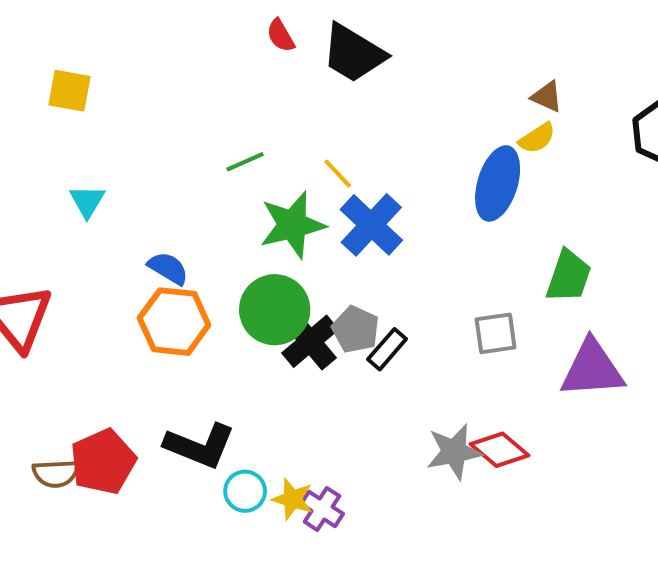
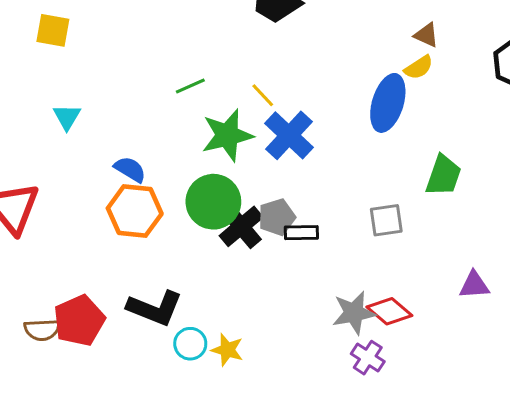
gray pentagon: (356, 329) -> (277, 217), turned 30
black rectangle: (387, 349) -> (301, 233), turned 48
purple triangle: (592, 369) -> (474, 285), moved, size x0.6
purple cross: (322, 509) -> (368, 358), moved

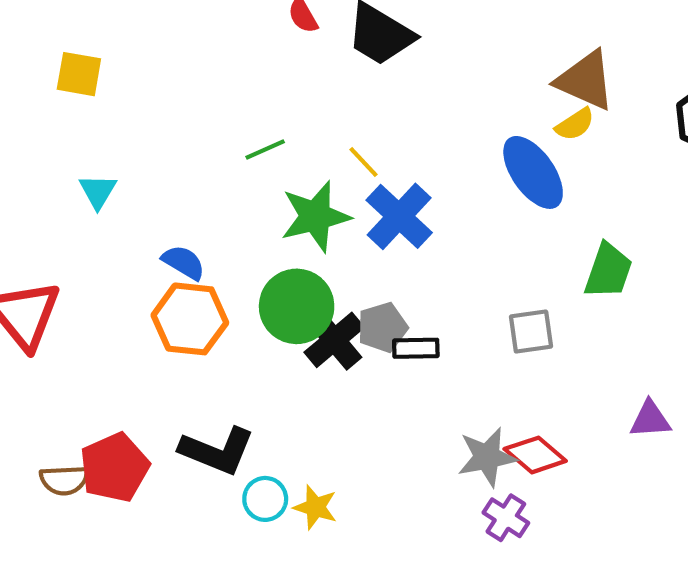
brown triangle: (426, 35) -> (585, 80), size x1.8
blue ellipse: (388, 103) -> (533, 172), turned -52

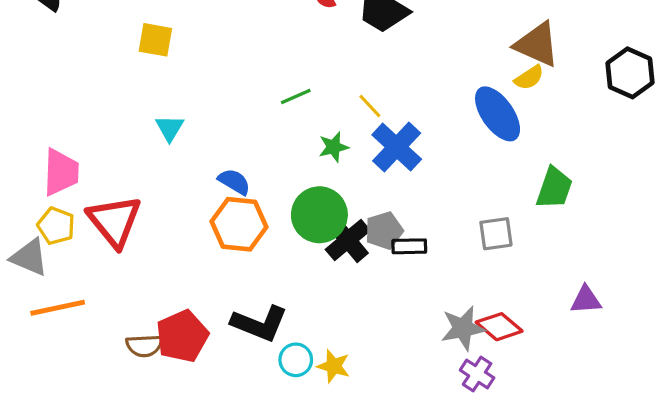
green star: (315, 216) -> (334, 147), size x0.6

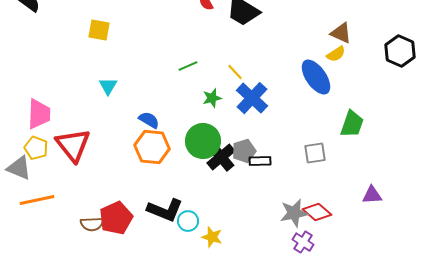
brown triangle: (537, 44) -> (341, 33), size x0.7
cyan circle: (296, 360) -> (188, 221), moved

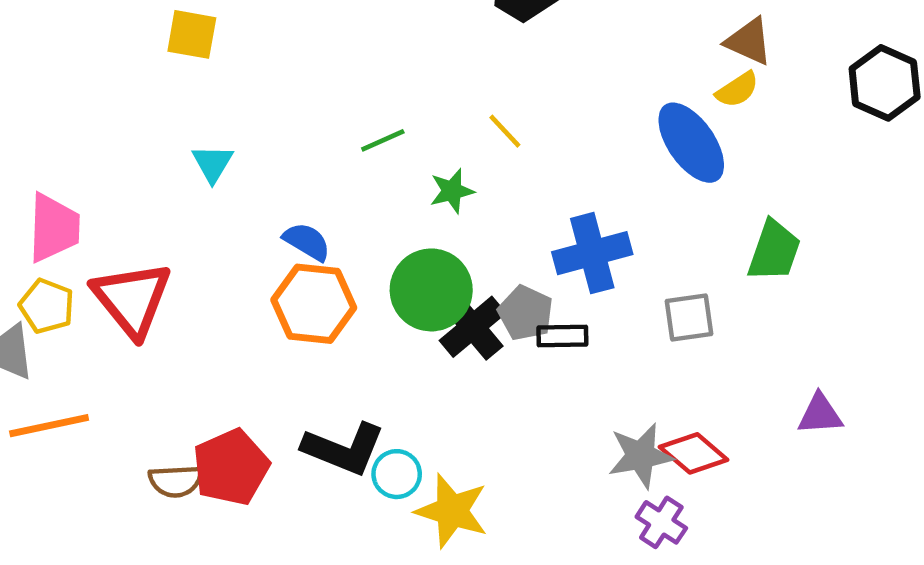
green line: (188, 66) -> (383, 140), moved
blue cross: (252, 98) -> (592, 253), moved, turned 32
gray pentagon: (244, 151) -> (526, 313), turned -30
yellow star: (212, 237) -> (452, 511), size x1.5

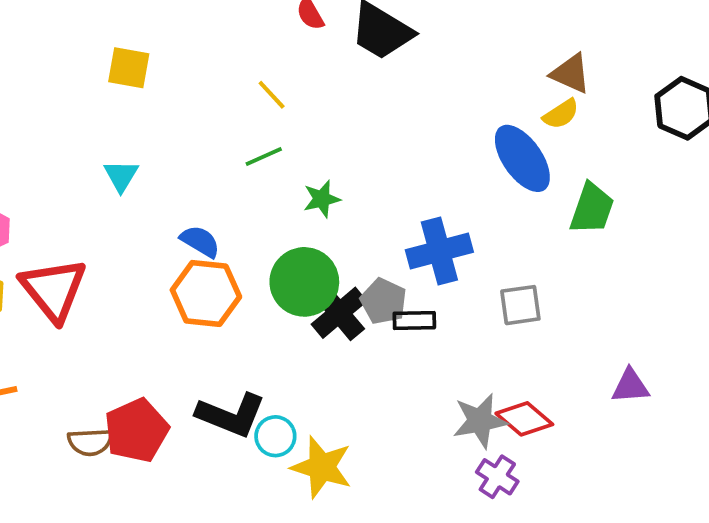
yellow square: (192, 34) -> (129, 68), moved
yellow line: (505, 131) -> (272, 95), moved
green trapezoid: (774, 251) -> (592, 209), moved

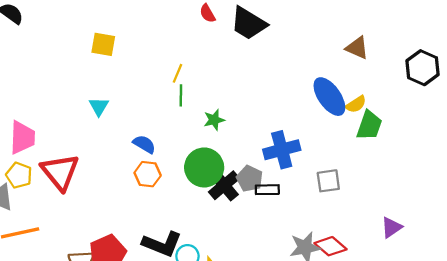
yellow line: (272, 95) -> (178, 73), moved, turned 66
yellow semicircle: (561, 114) -> (356, 104), moved
green line: (264, 156) -> (181, 95), turned -65
orange hexagon: (206, 293) -> (148, 174), size x0.7
purple triangle: (630, 386) -> (391, 227), turned -30

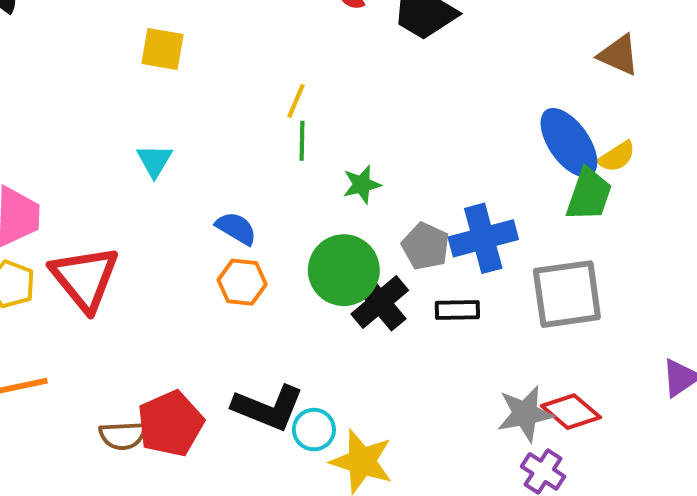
green trapezoid: (369, 125) -> (589, 194), moved
gray pentagon: (250, 179) -> (425, 246), moved
gray square: (328, 181) -> (567, 294), size x1.6

